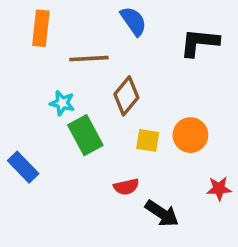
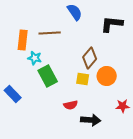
orange rectangle: (41, 28) -> (23, 40), moved
brown diamond: (126, 96) -> (90, 58), moved
black arrow: (162, 213) -> (91, 120), turned -30

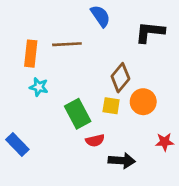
cyan star: (35, 58) -> (39, 87), moved
green rectangle: (48, 76) -> (78, 114), moved
blue rectangle: (13, 94) -> (17, 145), moved

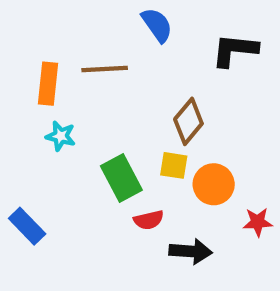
orange circle: (143, 102) -> (214, 184), moved

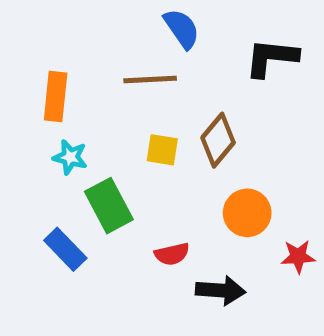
brown line: (105, 69) -> (150, 80), moved
yellow square: (174, 165) -> (162, 150), moved
green rectangle: (121, 178) -> (109, 206), moved
blue rectangle: (27, 226) -> (65, 249), moved

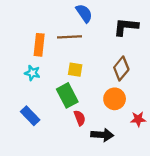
orange rectangle: (56, 96) -> (39, 45), moved
brown diamond: (218, 140) -> (121, 68), moved
green rectangle: (109, 206) -> (67, 95), moved
red semicircle: (172, 254) -> (80, 118), turned -98

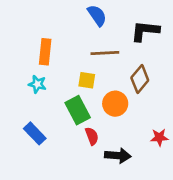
brown line: (70, 37) -> (105, 53), moved
orange circle: (115, 99) -> (115, 104), moved

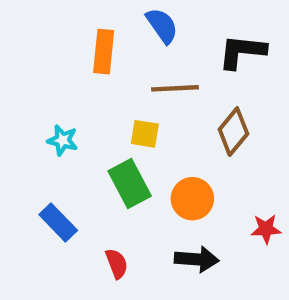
orange rectangle: (45, 52) -> (104, 52), moved
orange circle: (115, 104) -> (192, 199), moved
red semicircle: (92, 136) -> (117, 264), moved

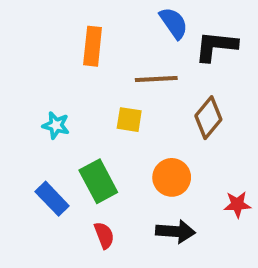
blue semicircle: (162, 26) -> (174, 23), moved
green rectangle: (130, 184) -> (98, 181), moved

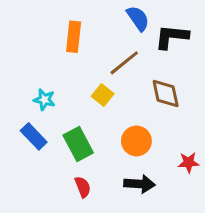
brown line: (156, 79) -> (124, 63), turned -36
brown diamond: (208, 118) -> (166, 93), turned -52
yellow square: (129, 120) -> (103, 95), turned 30
blue rectangle: (52, 199) -> (34, 136), moved

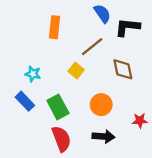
red semicircle: (83, 187) -> (61, 139), size x1.6

